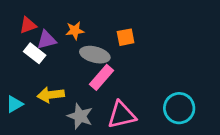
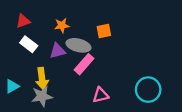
purple triangle: (47, 40) -> (57, 51), moved
yellow arrow: (51, 95) -> (42, 79), turned -90
pink triangle: (122, 115) -> (101, 95), size x0.7
gray star: (80, 116) -> (42, 96), moved, turned -30

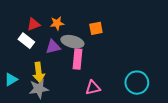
red triangle: (23, 21) -> (34, 24), moved
pink rectangle: (84, 64) -> (78, 59), turned -36

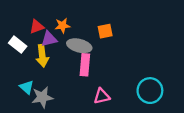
white rectangle: (26, 41) -> (18, 45), moved
purple triangle: (53, 47) -> (49, 39), moved
yellow arrow: (39, 72) -> (42, 56), moved
cyan triangle: (11, 79) -> (27, 87), moved, turned -48

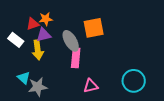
orange star: (62, 26) -> (46, 19), moved
orange square: (105, 31) -> (94, 28), size x1.5
gray ellipse: (79, 46) -> (71, 41), turned 45

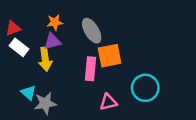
red triangle: (33, 24) -> (13, 28), moved
orange square: (94, 28) -> (110, 56), moved
gray ellipse: (71, 41) -> (92, 31), moved
cyan circle: (134, 81) -> (145, 88), moved

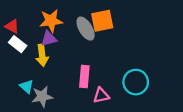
orange star: (55, 22) -> (51, 21), size x1.5
red triangle: (13, 28) -> (12, 26), turned 48
orange square: (110, 56) -> (102, 21), moved
pink rectangle: (90, 69) -> (84, 76), moved

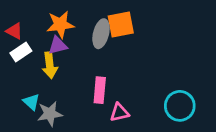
gray ellipse: (86, 29) -> (101, 34), turned 45
white rectangle: (18, 44) -> (21, 52), turned -72
cyan circle: (136, 82) -> (180, 106), moved

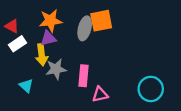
gray star: (50, 114) -> (56, 69), moved

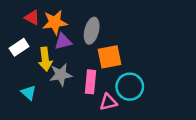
orange square: (101, 21) -> (110, 57), moved
red triangle: (12, 26) -> (32, 18), moved
purple triangle: (48, 38) -> (63, 41), moved
cyan circle: (151, 89) -> (130, 87), moved

